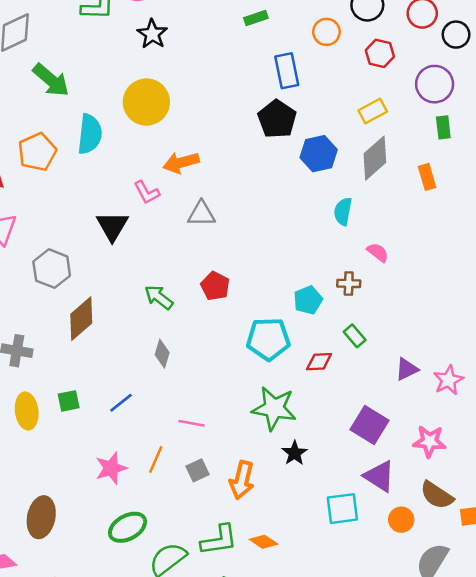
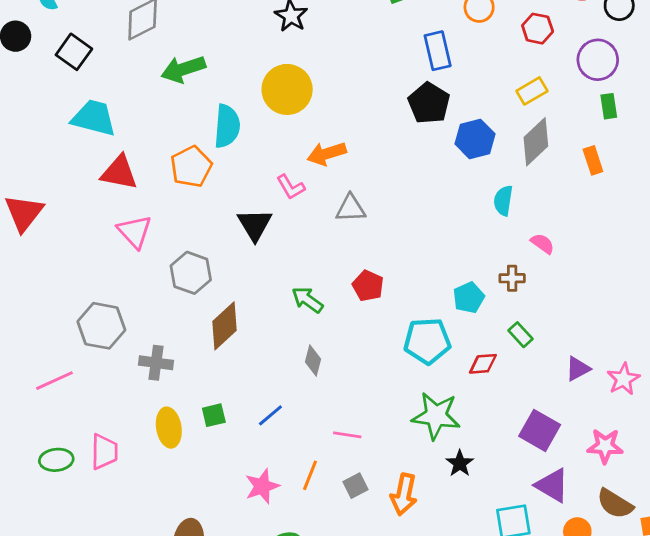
green arrow: (51, 80) -> (183, 69), turned 123
orange pentagon: (37, 152) -> (191, 167), moved

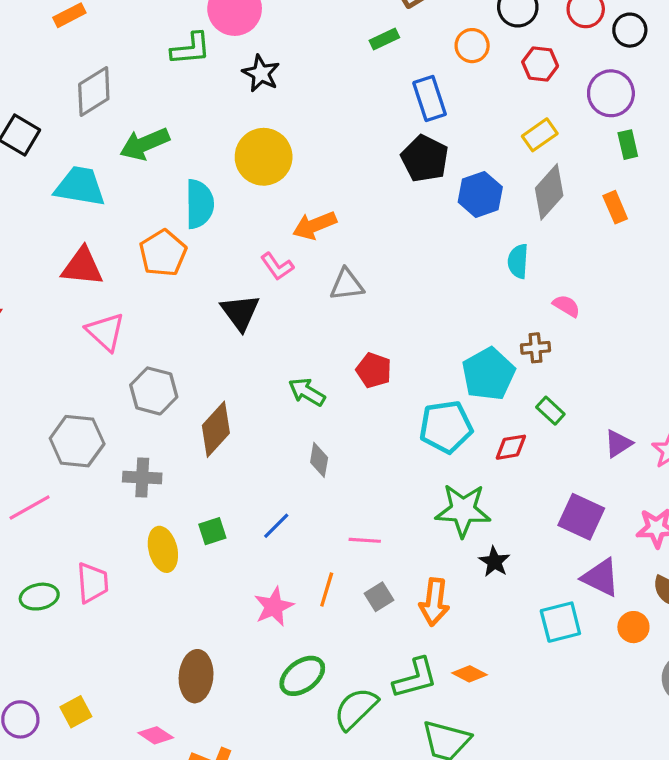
cyan trapezoid: (94, 118) -> (80, 186), moved
gray hexagon: (191, 273) -> (154, 391), moved
cyan pentagon: (469, 298) -> (488, 374), size x1.5

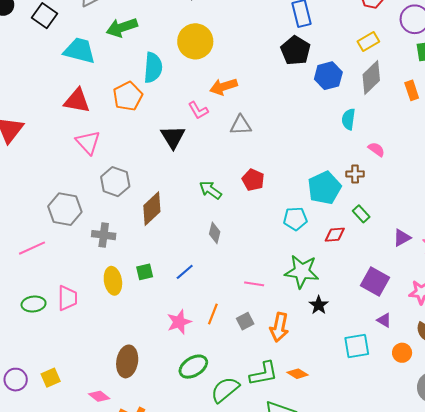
cyan pentagon: (446, 427) -> (295, 219), size x0.7
pink line: (365, 540) -> (254, 284), moved
purple triangle: (601, 577) -> (384, 320), size x0.6

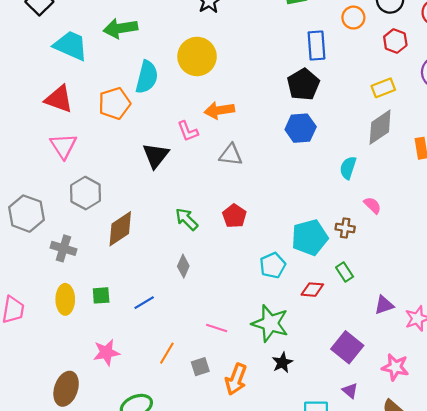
blue hexagon: (328, 76) -> (301, 128), moved
cyan pentagon: (295, 219) -> (273, 265), turned -30
pink star: (179, 322) -> (106, 352), moved

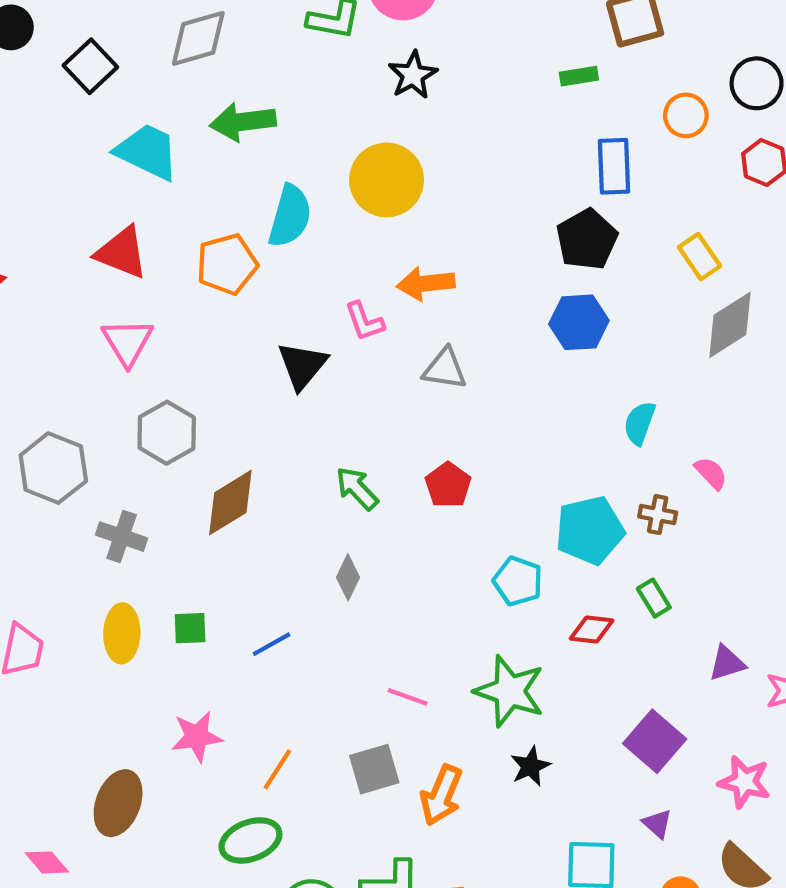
yellow rectangle: (383, 88) -> (700, 257), moved, turned 75
cyan semicircle: (348, 168) -> (640, 423), moved
cyan pentagon: (273, 265) -> (518, 581), turned -30
orange line: (167, 353) -> (277, 769), moved
gray square: (200, 367) -> (374, 769), size x1.4

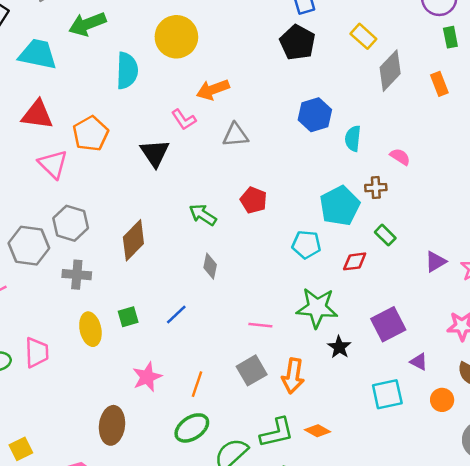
orange pentagon: (227, 264) -> (91, 134), moved
blue hexagon: (579, 322) -> (315, 115), moved
gray hexagon: (167, 433) -> (71, 223), moved
purple square: (655, 741) -> (388, 324), moved, turned 36

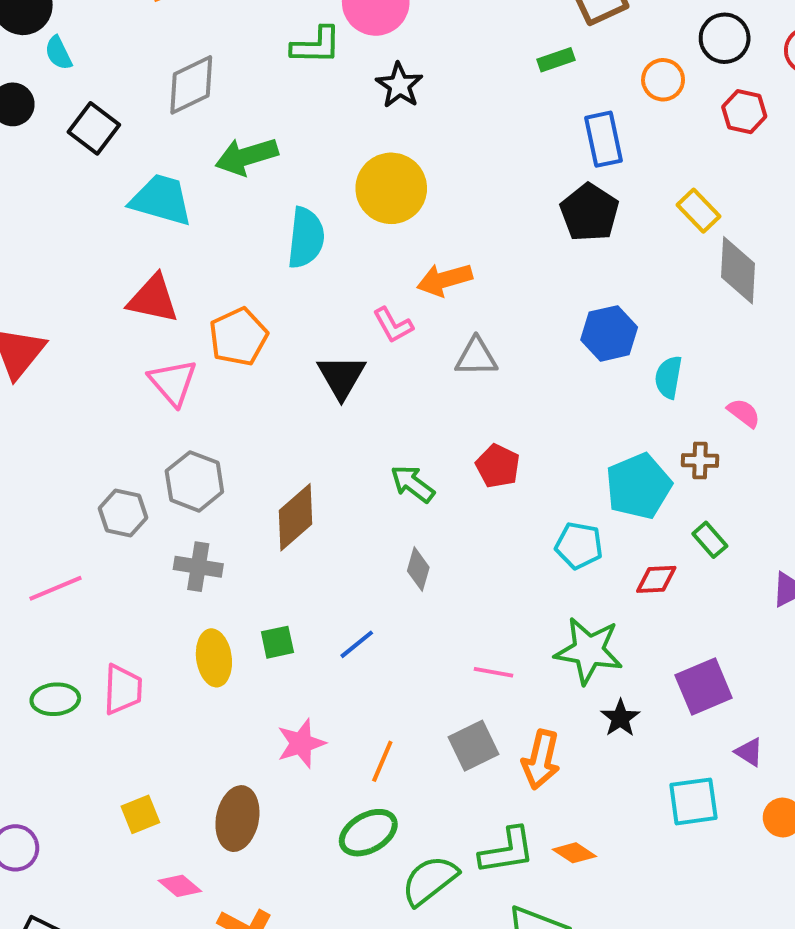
gray diamond: (390, 71) -> (738, 270), turned -45
gray hexagon: (29, 246) -> (123, 513), size x0.7
yellow square: (21, 449) -> (140, 814), moved

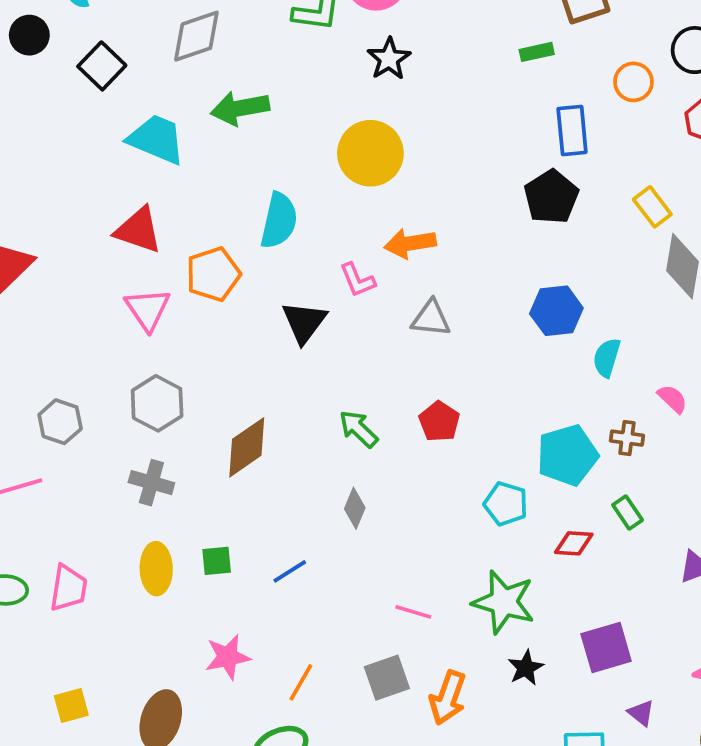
cyan semicircle: (306, 238) -> (279, 221), moved
gray hexagon: (123, 513) -> (60, 422), moved

